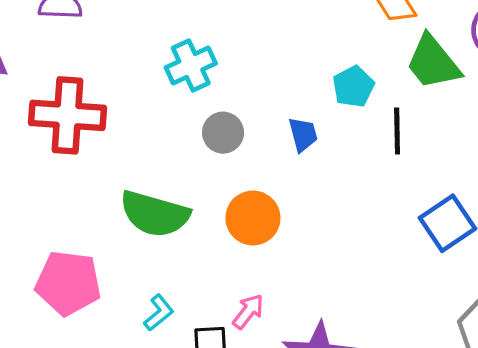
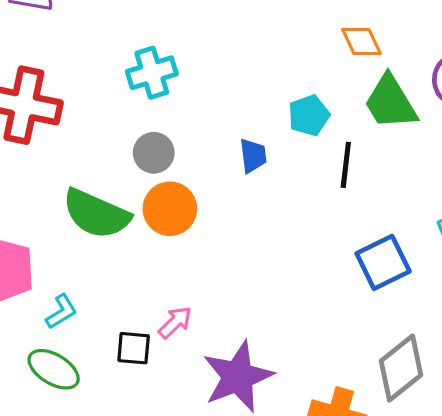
gray circle: (223, 133) -> (154, 153), moved
orange circle: (253, 218) -> (170, 209), moved
cyan L-shape: (159, 313) -> (61, 312), moved

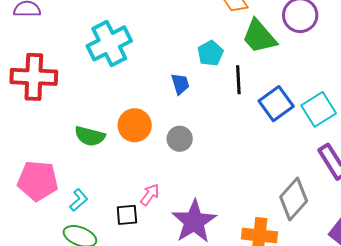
cyan cross: (152, 73) -> (109, 43), size x1.4
gray circle: (154, 153) -> (180, 139), moved
green semicircle: (96, 214) -> (90, 136), size x0.7
blue square: (383, 262) -> (276, 104), moved

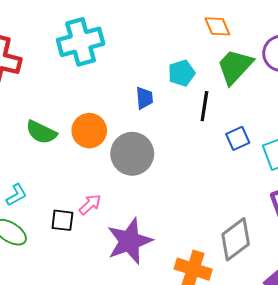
green trapezoid: (259, 37) -> (235, 66), turned 72
blue square: (276, 104) -> (238, 138), size x0.7
gray circle: (180, 139) -> (132, 154), size x1.6

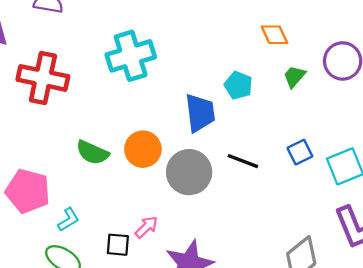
green trapezoid: (235, 66) -> (294, 76), size x0.6
cyan pentagon: (182, 73) -> (238, 85), turned -30
blue trapezoid: (144, 98) -> (200, 113), size x1.6
black line: (204, 106) -> (243, 161), moved, turned -76

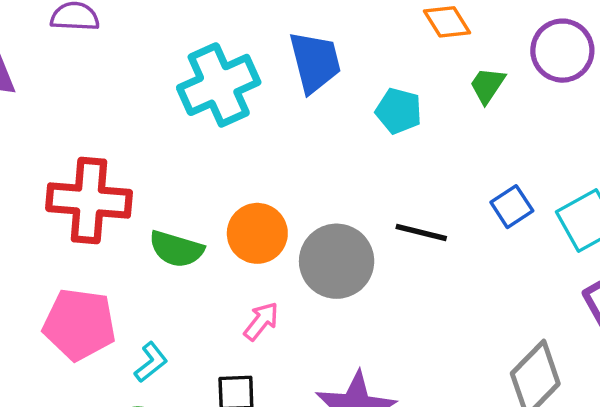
red cross: (43, 78) -> (89, 201), moved
blue trapezoid: (200, 113) -> (315, 62), moved
pink arrow: (146, 227) -> (261, 321), moved

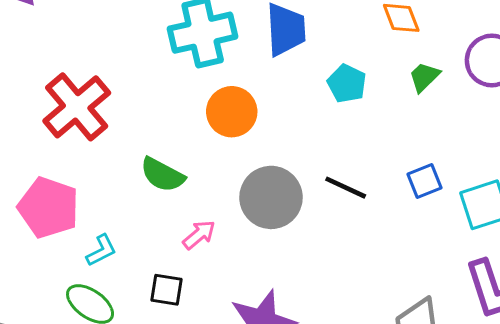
red cross: (89, 201) -> (77, 107), turned 34
orange circle: (257, 233) -> (232, 112), moved
green semicircle: (176, 249) -> (162, 175), moved

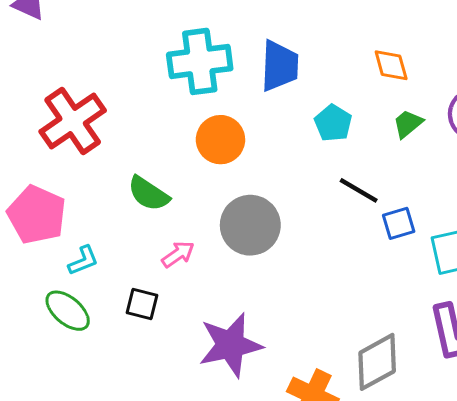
black line: (346, 188) -> (359, 190), moved

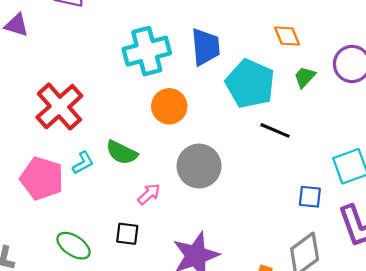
cyan pentagon: (333, 123) -> (250, 84), size x1.8
blue square: (399, 223) -> (310, 197), moved, turned 30
cyan L-shape: (83, 261) -> (83, 163), moved

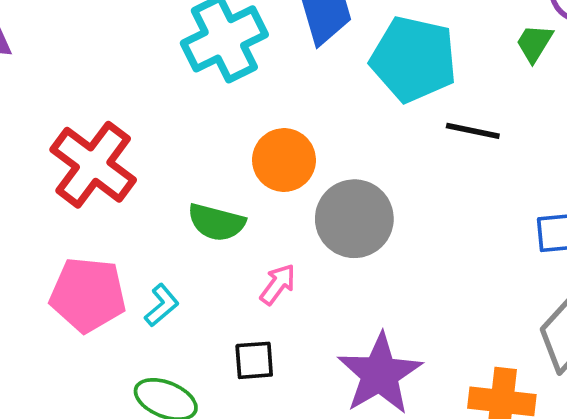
green trapezoid: (305, 77) -> (534, 43), moved
orange circle: (169, 106) -> (284, 160), moved
cyan L-shape: (83, 163) -> (162, 305), moved

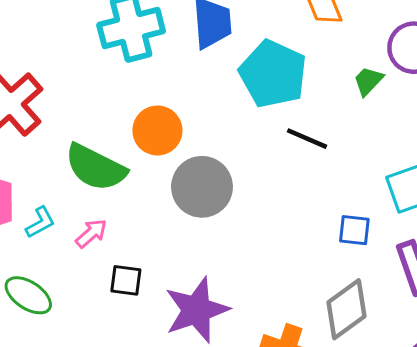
green semicircle: (216, 222) -> (96, 167), size x1.4
pink arrow: (278, 284) -> (91, 233), moved
black square: (254, 360) -> (126, 280), moved

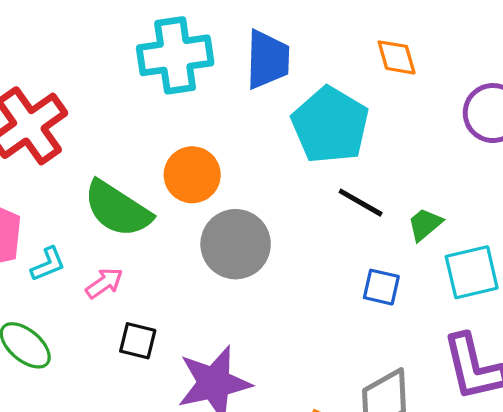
green trapezoid: (368, 81) -> (425, 224), moved
blue square: (354, 230) -> (381, 287), moved

